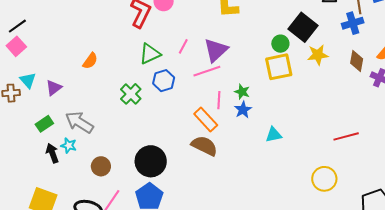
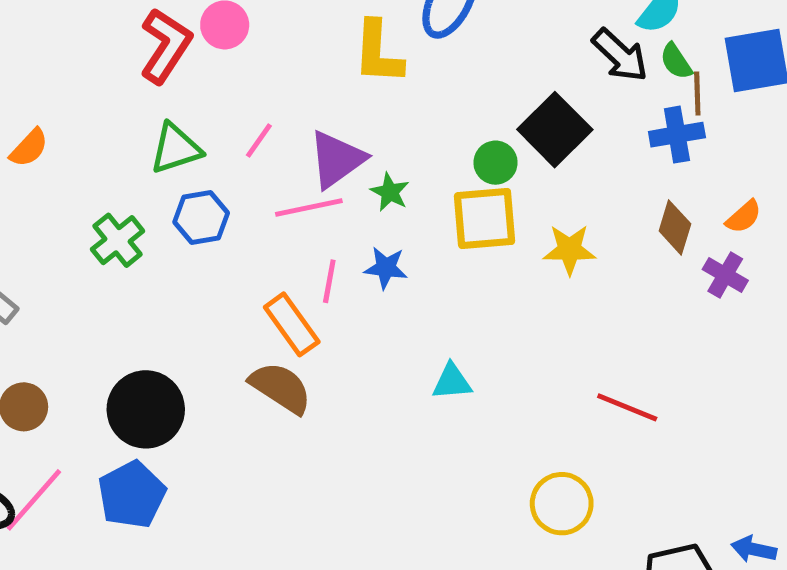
yellow star: (318, 55) -> (569, 250), moved
green star: (242, 92) -> (390, 192), moved
blue star: (243, 110) -> (386, 268), moved, turned 30
red line: (346, 136) -> (627, 407), turned 30

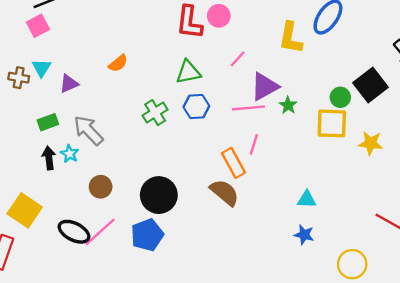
red L-shape: (166, 46) -> (189, 22), turned 147
pink line: (259, 141) -> (238, 59), moved
blue star: (386, 268) -> (304, 235), moved

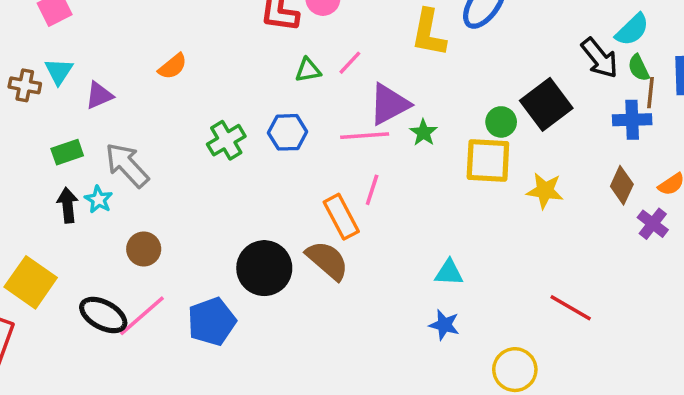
green triangle: (188, 72) -> (308, 70), moved, size x0.7
black circle: (159, 195) -> (264, 268), moved

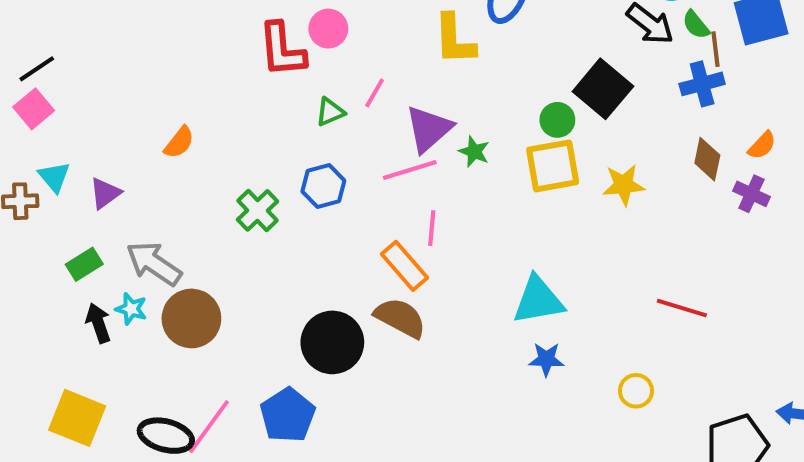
brown circle: (144, 249) -> (191, 318), moved, size x1.5
cyan triangle: (449, 273) -> (538, 300), size x1.6
yellow circle: (515, 370) -> (636, 391), size x0.7

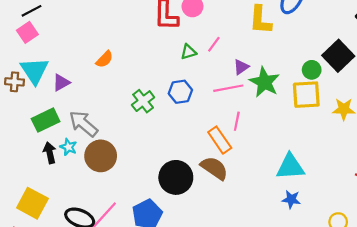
purple triangle: (429, 129) -> (241, 67), size x0.6
green star: (474, 152) -> (264, 82), size x1.8
cyan triangle: (54, 177) -> (35, 71), size x1.6
green rectangle: (84, 264) -> (46, 120), size x1.4

